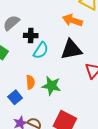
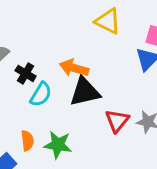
orange arrow: (72, 20) -> (74, 68), moved
black cross: (31, 35) -> (26, 73), turned 32

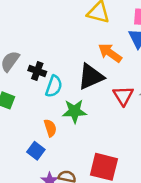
orange arrow: (74, 68) -> (110, 53), moved, turned 30
green star: (58, 145) -> (74, 111), moved

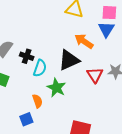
green star: (74, 111) -> (56, 88), turned 30
blue square: (36, 151) -> (26, 119), turned 32

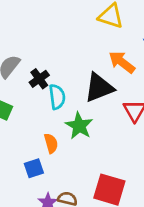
black cross: (27, 56) -> (39, 79), turned 32
cyan semicircle: (40, 68) -> (57, 97), turned -30

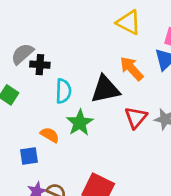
black cross: (39, 79) -> (40, 65), moved, turned 30
orange semicircle: (51, 143) -> (50, 135), turned -54

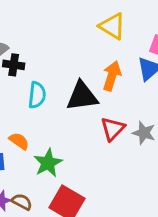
orange arrow: (132, 69) -> (112, 76), turned 56
green star: (80, 123) -> (48, 163), moved

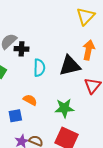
yellow triangle: (112, 26) -> (86, 16), turned 48
green star: (48, 163) -> (64, 108), moved, turned 30

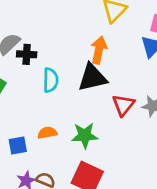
orange arrow: (89, 50) -> (99, 50), moved
orange semicircle: (30, 100) -> (47, 133), moved, turned -40

